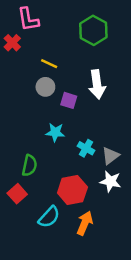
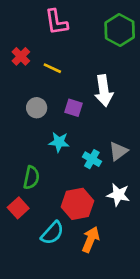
pink L-shape: (28, 19) -> (56, 22), moved
green hexagon: (93, 30) -> (120, 30), moved
red cross: (12, 43) -> (21, 56), moved
gray circle: (45, 87) -> (37, 108), moved
gray triangle: (110, 156) -> (118, 151), moved

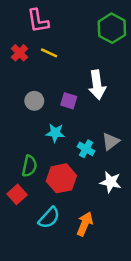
pink L-shape: (56, 22) -> (38, 21), moved
yellow line: (52, 68) -> (49, 53), moved
red hexagon: (77, 204) -> (61, 178), moved

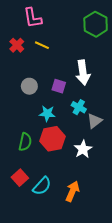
cyan cross: (86, 149) -> (79, 107), moved
red hexagon: (61, 178) -> (52, 139), moved
white star: (111, 182) -> (83, 149), moved, turned 30
red square: (17, 194) -> (20, 178), moved

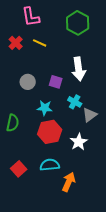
green hexagon: (96, 24) -> (78, 23), moved
green semicircle: (25, 142) -> (13, 123), moved
cyan semicircle: (42, 186) -> (50, 165), moved, turned -138

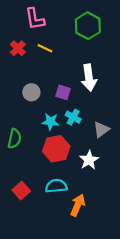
cyan cross: (75, 102) -> (73, 117), moved

